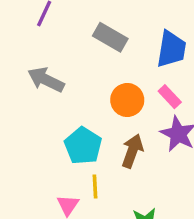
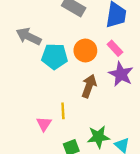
cyan pentagon: (83, 146) -> (55, 56), moved, turned -30

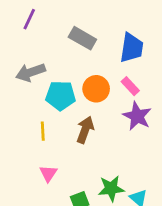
gray arrow: (29, 36) -> (31, 72), turned -45
brown arrow: (89, 86) -> (85, 130), moved
yellow line: (63, 111) -> (43, 131), moved

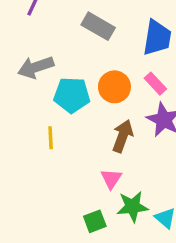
brown arrow: (85, 130) -> (123, 136), moved
pink triangle: (48, 173) -> (111, 179), moved

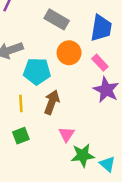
orange circle: (114, 87) -> (69, 53), moved
brown arrow: (123, 136) -> (52, 102), moved
green square: (95, 221) -> (21, 136), moved

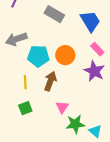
blue trapezoid: (101, 28) -> (90, 21), turned -40
orange circle: (69, 53) -> (65, 55), moved
pink rectangle: (100, 63) -> (97, 49), moved

